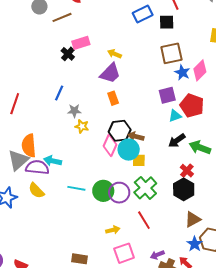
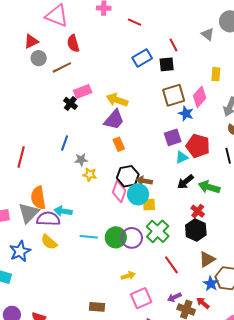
yellow arrow: (115, 54) -> (117, 100), size x1.5
pink diamond: (200, 70) -> (200, 97), moved
red line: (144, 220) -> (171, 265), moved

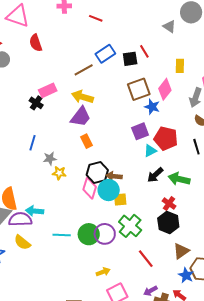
red line: (173, 45) -> (144, 51), moved
brown line: (62, 67) -> (84, 70), moved

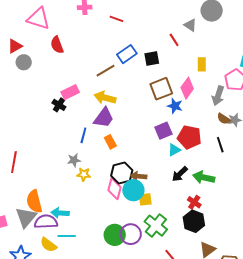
red line: (144, 51) -> (174, 40), moved
blue line: (32, 143) -> (83, 135), moved
cyan line: (62, 235) -> (67, 236), moved

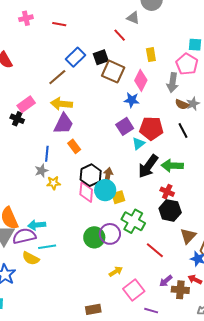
brown square: (161, 89) -> (113, 72), moved, turned -35
blue line: (83, 135) -> (47, 154), moved
black arrow: (180, 174) -> (148, 166), size x1.4
brown arrow: (139, 176) -> (108, 176), turned 105

